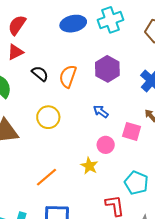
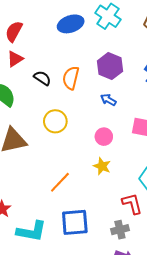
cyan cross: (111, 20) -> (108, 16), turned -30
blue arrow: (101, 111) -> (108, 100), moved
pink circle: (106, 145) -> (104, 137), moved

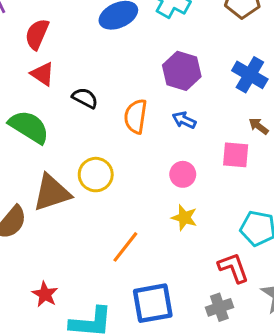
red triangle: (15, 59) -> (43, 74), turned -48
orange semicircle: (71, 78) -> (136, 116), moved
yellow circle: (55, 121) -> (96, 175), moved

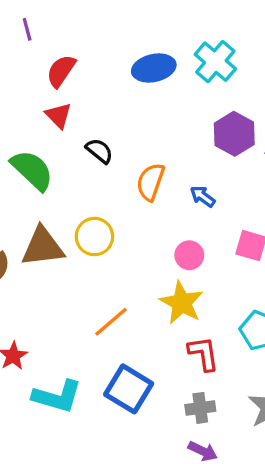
purple hexagon: (182, 71) -> (234, 134), moved
yellow star: (184, 218) -> (182, 303), size x1.5
red L-shape: (233, 268) -> (203, 354), moved
blue square: (153, 303) -> (129, 389), turned 30

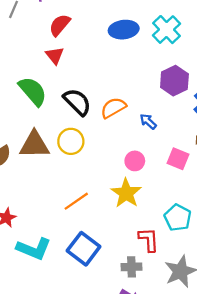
black semicircle: (99, 151) -> (77, 102), moved, size x1.5
orange semicircle: (151, 182) -> (113, 108), turned 35
red L-shape: (203, 354) -> (149, 240), moved

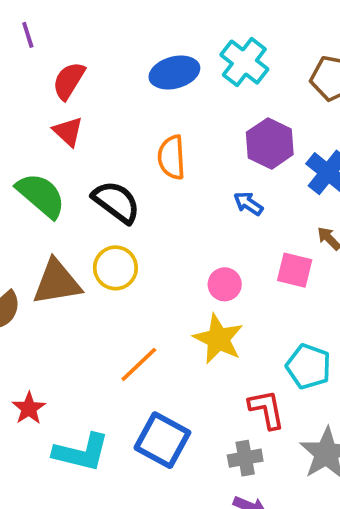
orange semicircle: (113, 108) -> (172, 157), moved, turned -55
blue arrow: (148, 121) -> (248, 204), moved

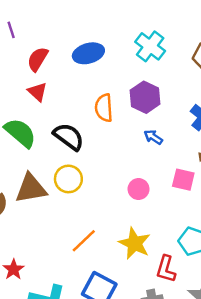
blue ellipse: (174, 72) -> (88, 53), moved
purple hexagon: (270, 143) -> (145, 97), moved
yellow star: (218, 339) -> (135, 243), moved
red L-shape: (267, 409) -> (166, 269), turned -152

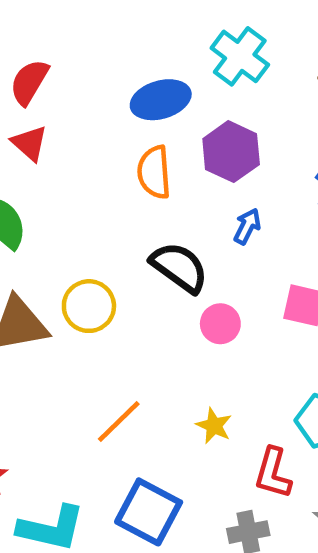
blue ellipse: (88, 53) -> (161, 100), moved
black semicircle: (69, 137) -> (179, 267), moved
blue arrow: (153, 137) -> (247, 226), turned 84
yellow star: (135, 243) -> (214, 426), size x0.6

